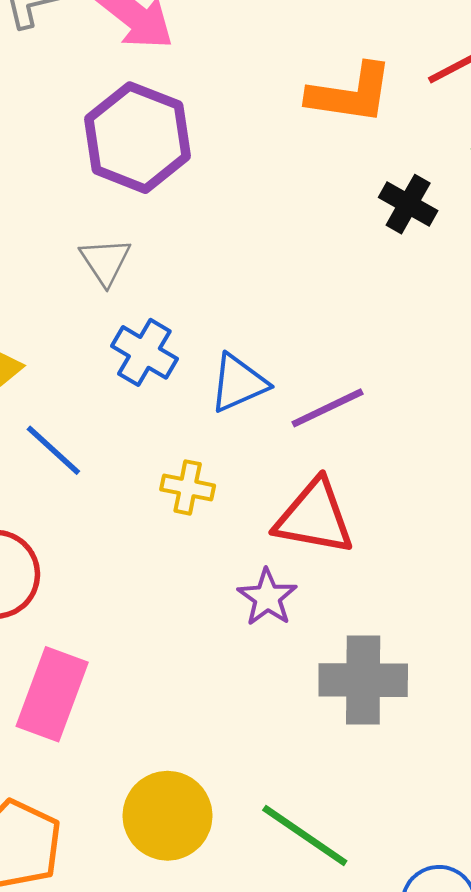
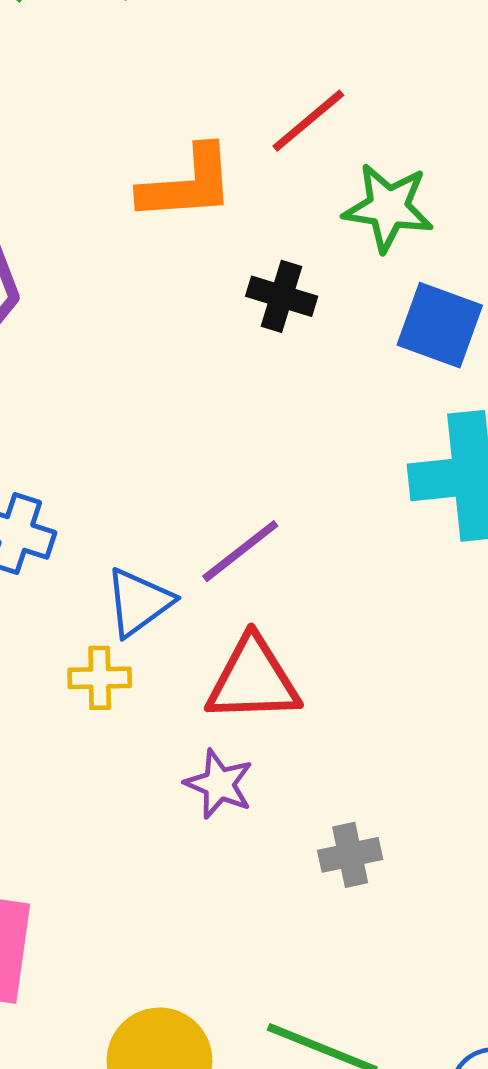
blue triangle: (238, 383) -> (139, 602), moved
gray cross: (363, 680) -> (350, 855), size x0.6

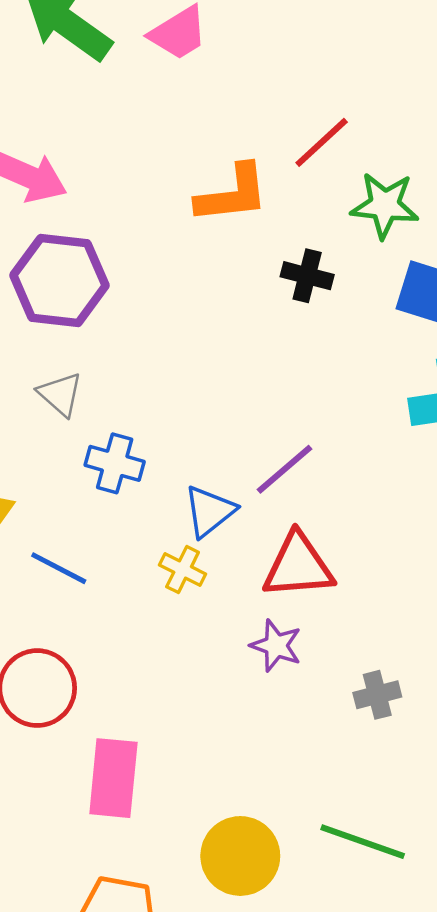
yellow cross: (100, 678) -> (183, 569), turned 30

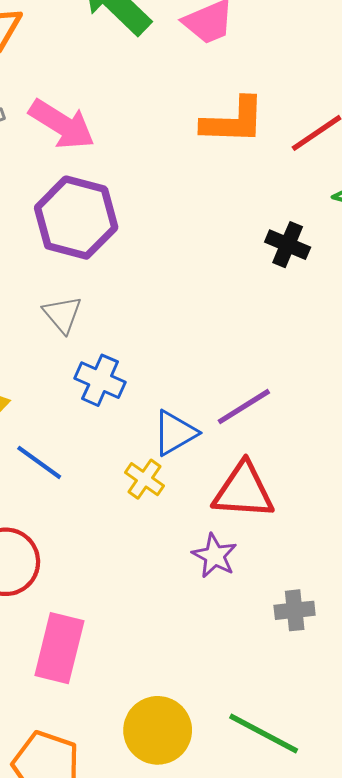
orange L-shape: (232, 194) -> (233, 121), moved

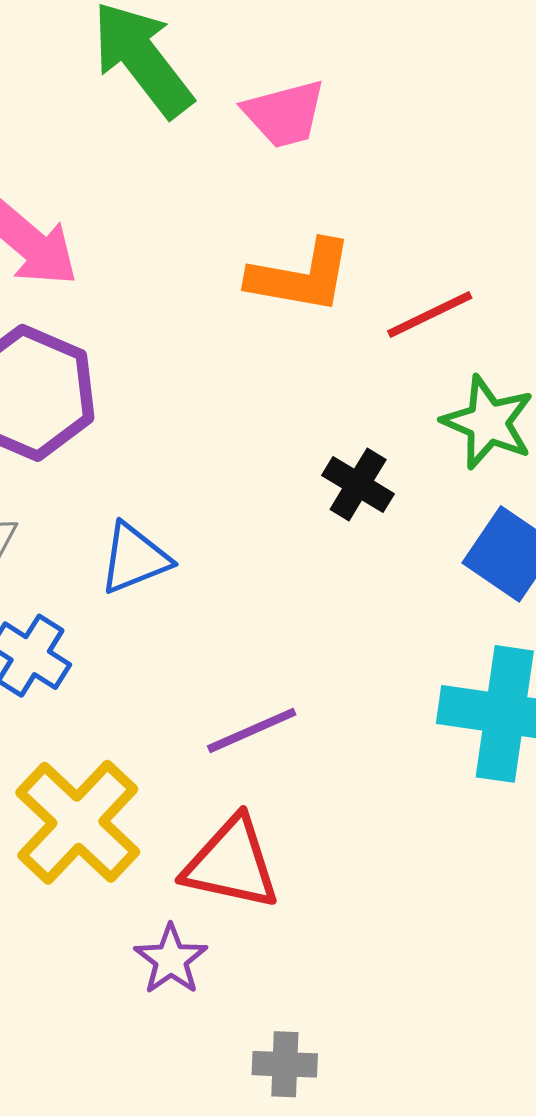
blue triangle: (175, 433) -> (135, 558), moved
yellow cross: (145, 479) -> (78, 822), size x2.0

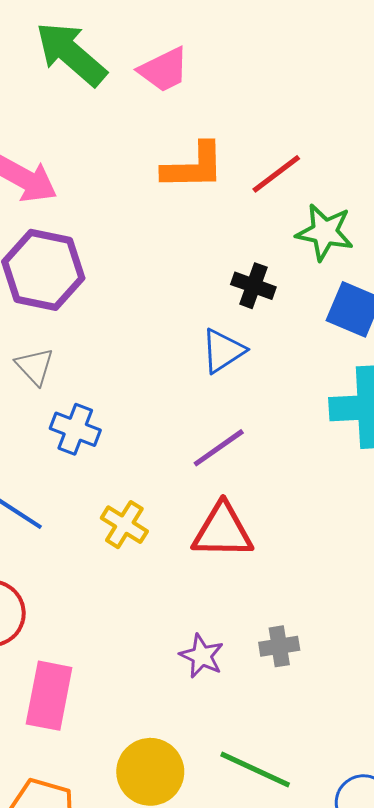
blue triangle: (135, 558) -> (223, 351), moved
yellow cross: (78, 822) -> (124, 525), size x0.6
purple star: (171, 960) -> (202, 656), moved

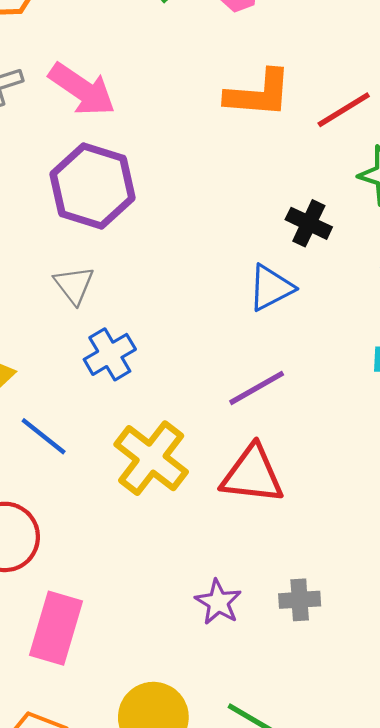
blue cross: (75, 429) -> (110, 354), turned 33
yellow cross: (124, 525) -> (151, 458), size x1.5

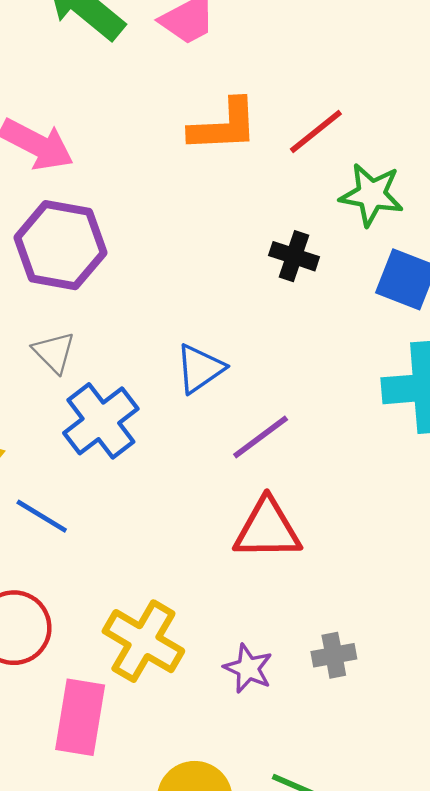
blue triangle: (271, 288) -> (200, 369), moved
blue cross: (110, 354) -> (101, 421), size x1.4
yellow cross: (151, 458) -> (143, 641), moved

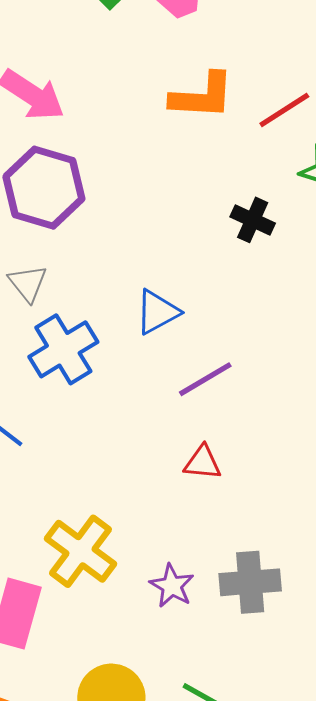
red triangle: (267, 529) -> (203, 463), size x0.6
gray cross: (334, 655) -> (250, 582), size x1.5

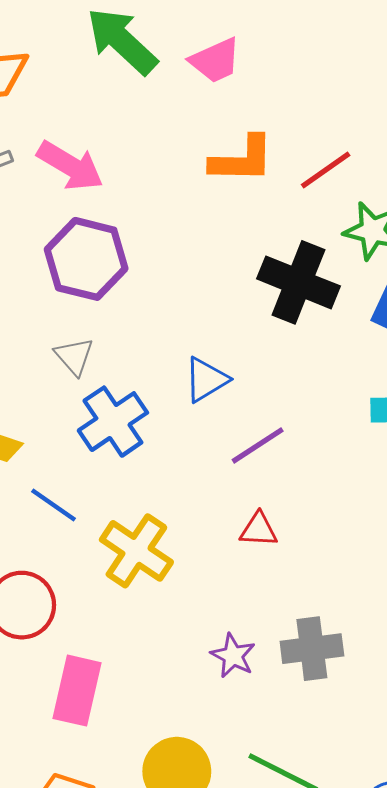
black cross: (253, 220) -> (298, 282), size x1.8
yellow cross: (80, 551) -> (136, 551), moved

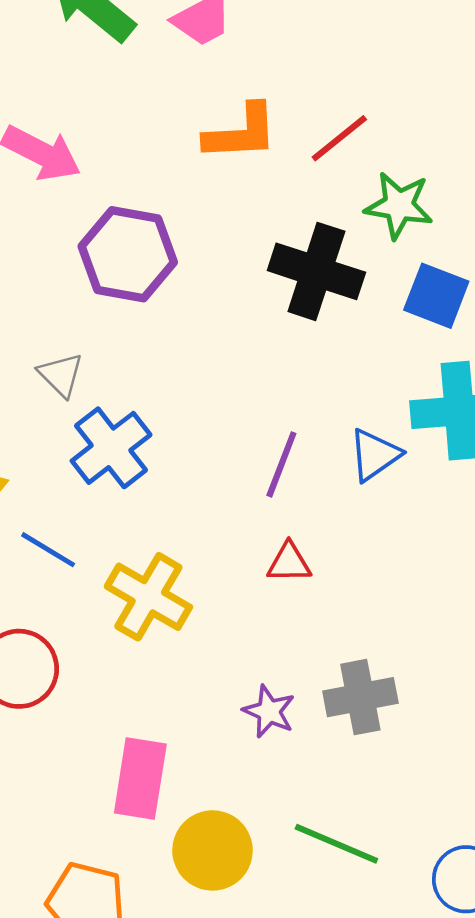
purple hexagon: (86, 259) -> (128, 254), moved
blue triangle: (206, 380) -> (375, 455), moved
purple line: (258, 445) -> (281, 464), turned -32
pink rectangle: (77, 691) -> (140, 778), moved

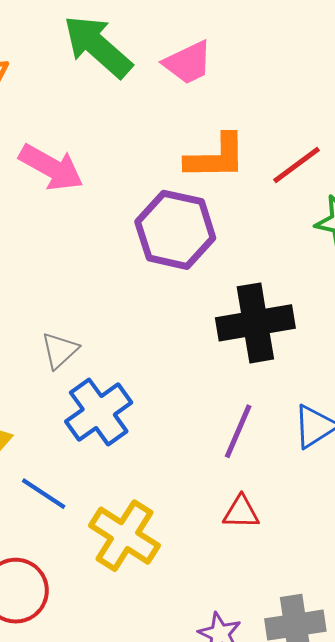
purple hexagon: (128, 254) -> (175, 230), moved
black cross: (316, 271) -> (255, 323), moved, turned -30
gray triangle: (61, 375) -> (60, 350), turned 30

